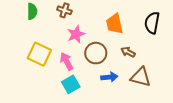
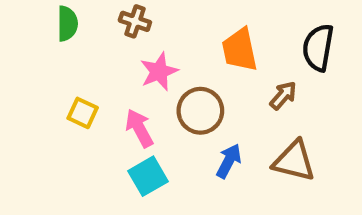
brown arrow: (128, 52) -> (283, 96), moved, turned 104
yellow square: (39, 54) -> (83, 113), size x0.6
blue arrow: (109, 77) -> (229, 161), turned -56

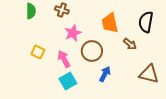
brown arrow: (283, 96) -> (130, 44), turned 88
brown triangle: (294, 161) -> (149, 74), moved

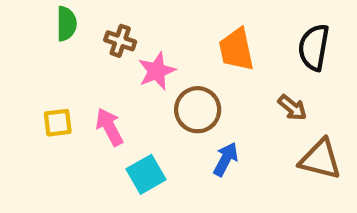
brown cross: (62, 10) -> (120, 41), moved
brown arrow: (130, 44) -> (292, 108), moved
yellow square: (38, 52) -> (58, 123), moved, turned -32
pink arrow: (64, 59) -> (109, 127), moved

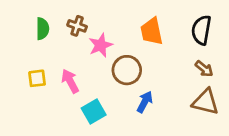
green semicircle: (66, 24) -> (43, 29), moved
brown arrow: (292, 108) -> (204, 69), moved

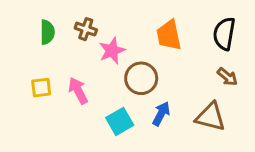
brown triangle: (205, 102) -> (210, 117), moved
cyan square: (94, 111) -> (120, 121), moved

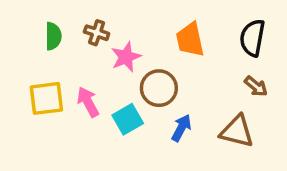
yellow square: (41, 88) -> (46, 98), size x1.5
cyan square: (120, 121) -> (128, 119), moved

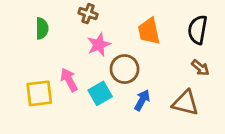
brown cross: (97, 33) -> (88, 14), moved
yellow square: (46, 98) -> (39, 93), moved

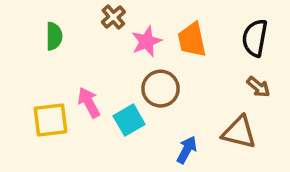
brown cross: (88, 14) -> (113, 17), turned 30
pink star: (99, 45) -> (147, 41), moved
blue arrow: (142, 100) -> (187, 150), moved

